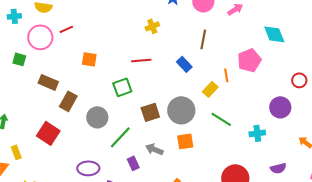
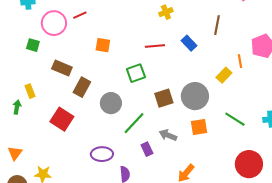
blue rectangle: (184, 64) -> (189, 43), moved
green line: (221, 119) -> (235, 119), moved
yellow rectangle: (16, 152) -> (30, 91), moved

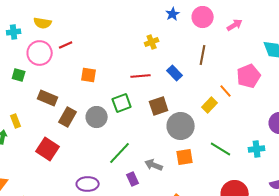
orange line: (240, 61) -> (226, 91), turned -32
brown square: (164, 98) -> (159, 106), moved
gray circle: (111, 103) -> (97, 117), moved

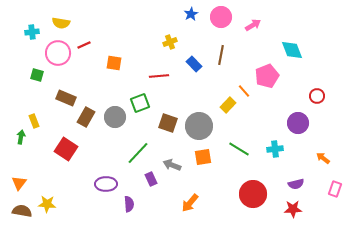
blue rectangle: (175, 73) -> (194, 64), moved
orange square: (89, 75) -> (114, 63), moved
brown square: (159, 106) -> (168, 123), moved, turned 36

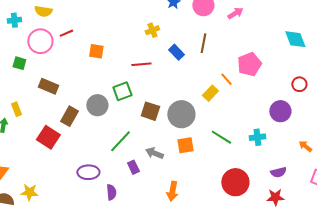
cyan diamond: (292, 50) -> (295, 39), moved
brown rectangle: (86, 117) -> (69, 116), moved
orange arrow: (190, 203) -> (172, 191), turned -30

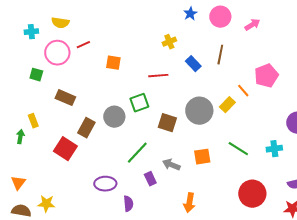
gray circle: (181, 114) -> (199, 111), moved

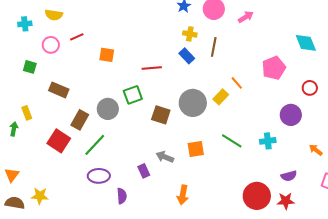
yellow cross: (169, 42) -> (190, 34), moved, turned 32
pink circle: (57, 53) -> (51, 45), size x0.7
pink pentagon: (266, 76) -> (274, 68), moved
green line: (137, 153) -> (95, 145), moved
red circle: (252, 194) -> (257, 196), moved

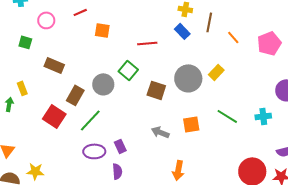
red line: (77, 37) -> (80, 12), moved
orange line: (237, 83) -> (233, 37), moved
green square: (133, 95) -> (128, 70), turned -30
purple rectangle: (144, 171) -> (120, 146), moved

